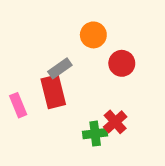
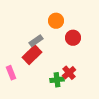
red rectangle: (53, 92) -> (32, 55), turned 60
pink rectangle: (18, 105) -> (11, 73), moved

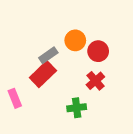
orange circle: (56, 21) -> (75, 40), moved
red cross: (69, 73) -> (95, 81), moved

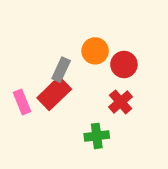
gray rectangle: (48, 55) -> (61, 70), turned -30
pink rectangle: (15, 98) -> (22, 102), moved

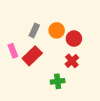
gray rectangle: (61, 70) -> (34, 30), moved
pink rectangle: (22, 102) -> (13, 51), moved

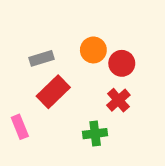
gray rectangle: (34, 30) -> (42, 58), moved, turned 48
pink rectangle: (13, 51) -> (20, 127), moved

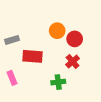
gray rectangle: (42, 58) -> (12, 40), moved
red rectangle: (53, 92) -> (33, 56), turned 48

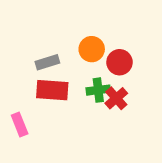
gray rectangle: (12, 40) -> (47, 62), moved
green cross: (58, 82) -> (98, 90), moved

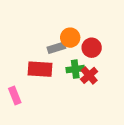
gray rectangle: (47, 62) -> (56, 48), moved

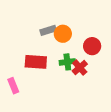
gray rectangle: (56, 48) -> (48, 30), moved
red circle: (92, 48) -> (92, 46), moved

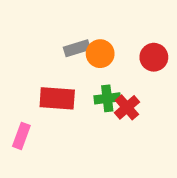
red circle: (92, 46) -> (154, 57), moved
pink rectangle: (13, 86) -> (21, 136), turned 42

